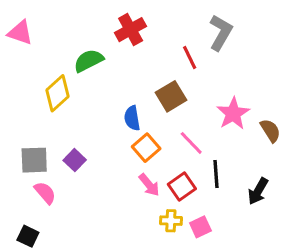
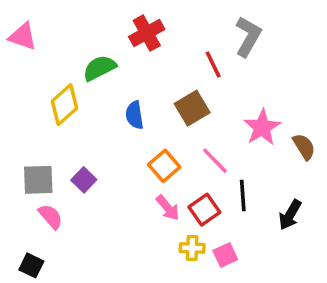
blue semicircle: (132, 118) -> (134, 115), moved

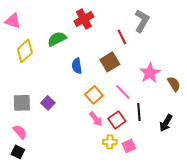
yellow diamond: (65, 105) -> (25, 51), moved
pink semicircle: (51, 217) -> (20, 132), moved

